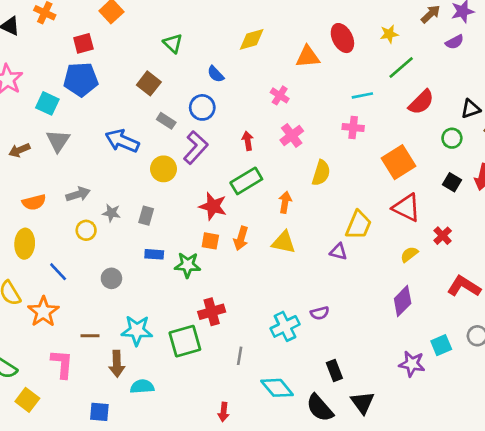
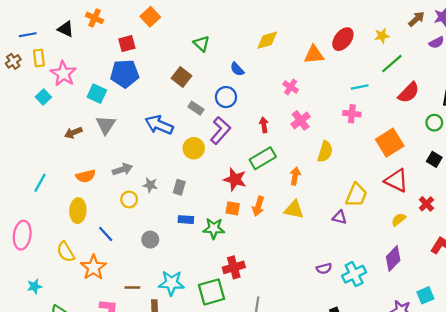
red ellipse: (342, 38) -> (343, 39), turned 65
cyan cross: (285, 326) -> (354, 274), moved

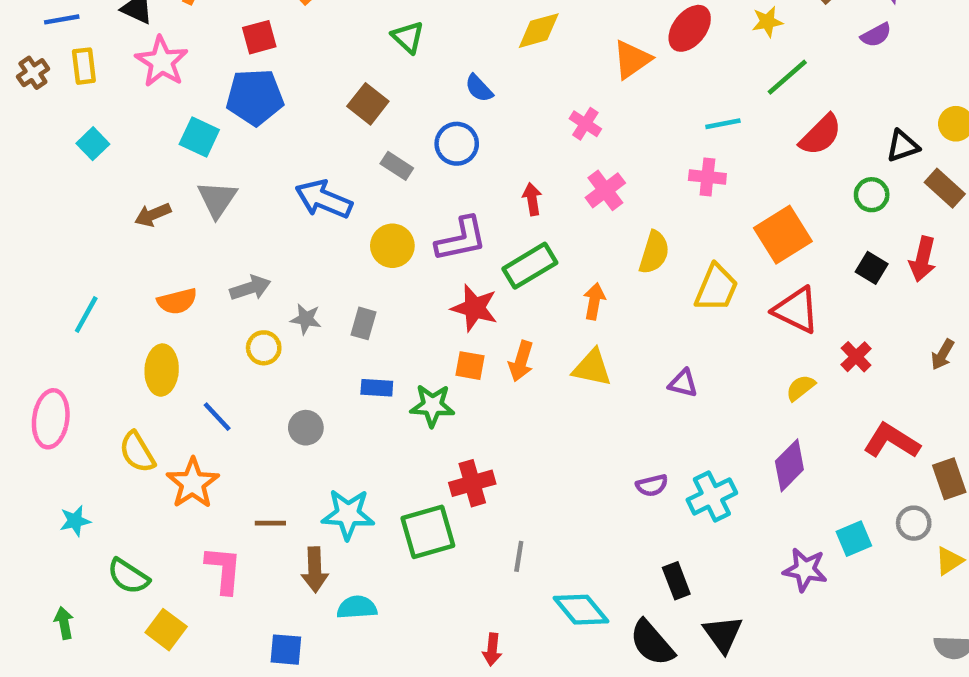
orange triangle: (314, 55) -> (632, 59), turned -30
pink star: (63, 74) -> (162, 62), moved
purple L-shape: (220, 130) -> (461, 239), moved, turned 36
yellow trapezoid: (356, 195) -> (716, 288), moved

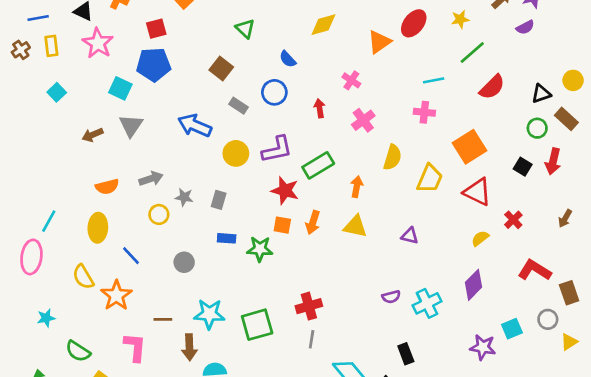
green circle: (872, 195) -> (537, 128), moved
red arrow: (532, 199) -> (319, 108), moved
cyan line: (86, 315) -> (49, 221), moved
red cross: (472, 483) -> (309, 306), moved

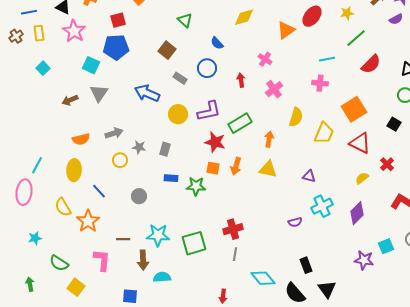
cyan cross: (427, 303) -> (322, 206), moved

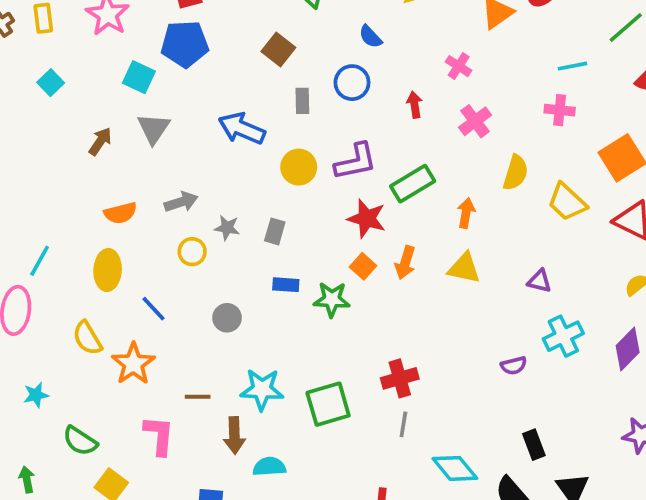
gray rectangle: (180, 78) -> (302, 101), turned 56
brown arrow: (70, 100) -> (100, 141), turned 147
yellow trapezoid: (324, 133) -> (567, 202), turned 110
orange square: (213, 168) -> (363, 266), turned 32

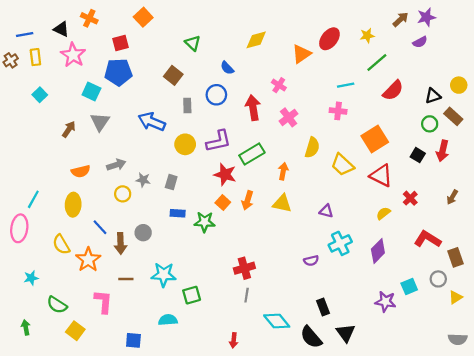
red arrow: (414, 105) -> (253, 108), size x1.6
green square: (328, 404) -> (192, 295), moved, size x0.7
brown arrow: (234, 435) -> (121, 243), moved

